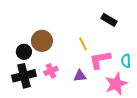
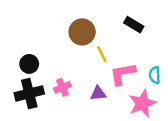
brown circle: (42, 41) -> (82, 32), moved

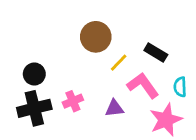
black rectangle: (134, 25) -> (156, 53), moved
yellow line: (102, 54) -> (119, 63), turned 70
pink L-shape: (123, 74) -> (143, 85), turned 64

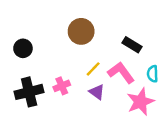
yellow line: (119, 63) -> (93, 69), moved
black circle: (34, 74) -> (23, 48), moved
purple triangle: (114, 108) -> (97, 92), turned 42

